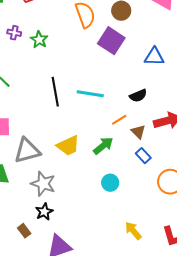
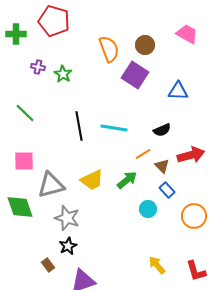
cyan circle: (110, 183) -> (148, 209), moved

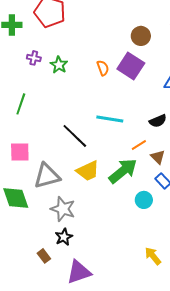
orange semicircle: (109, 49) -> (103, 68), moved, size x0.6
green line: (25, 113) -> (21, 104), turned 65
black line: (79, 126) -> (75, 136), moved, turned -36
green arrow: (127, 180) -> (123, 171), size x1.4

